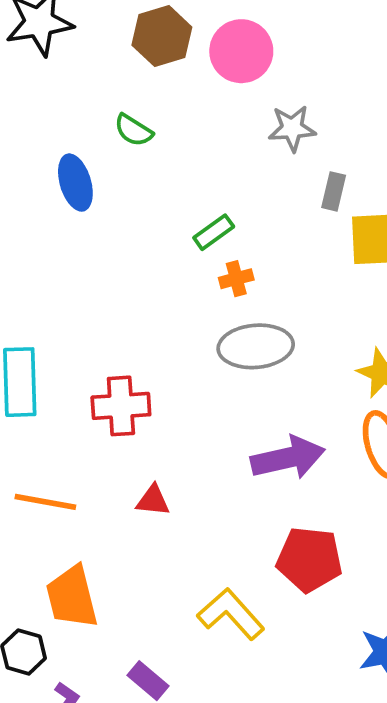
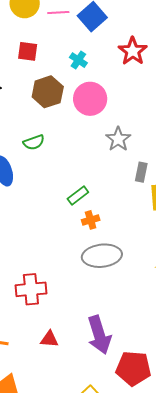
gray star: (292, 128) -> (118, 139), turned -30
green semicircle: (133, 130) -> (34, 142), turned -50
purple arrow: (288, 458) -> (99, 335), moved, turned 87

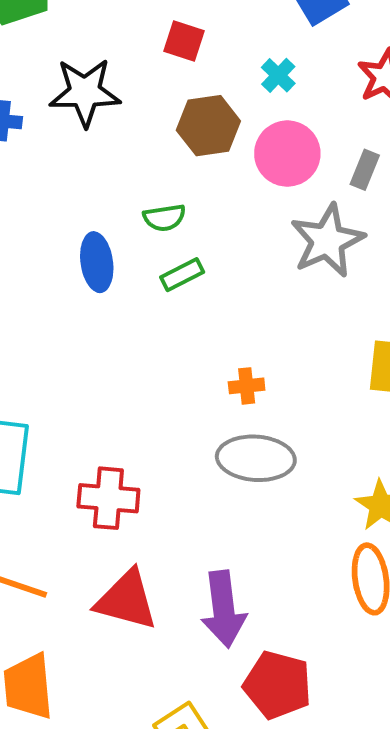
gray star: (118, 139) -> (327, 241), size x1.5
gray rectangle: (141, 172) -> (365, 170), moved
green rectangle: (78, 196) -> (182, 275), moved
red triangle: (49, 339) -> (126, 600), size x1.8

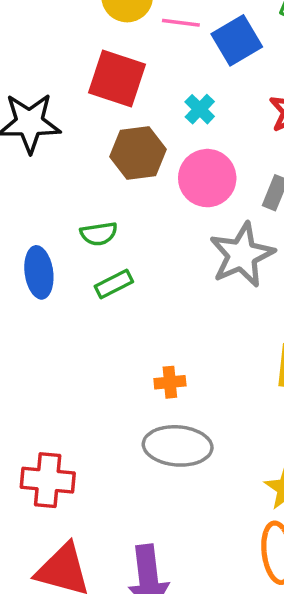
red square: (184, 41) -> (117, 78), size x1.6

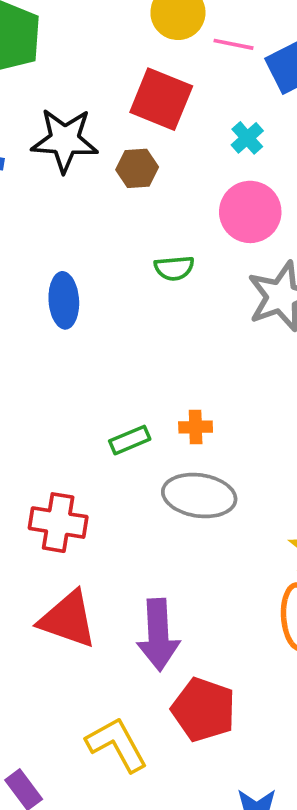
brown hexagon: (138, 153) -> (137, 168), moved, size x0.7
green semicircle: (99, 234) -> (174, 268), moved
green rectangle: (114, 284) -> (130, 440), moved

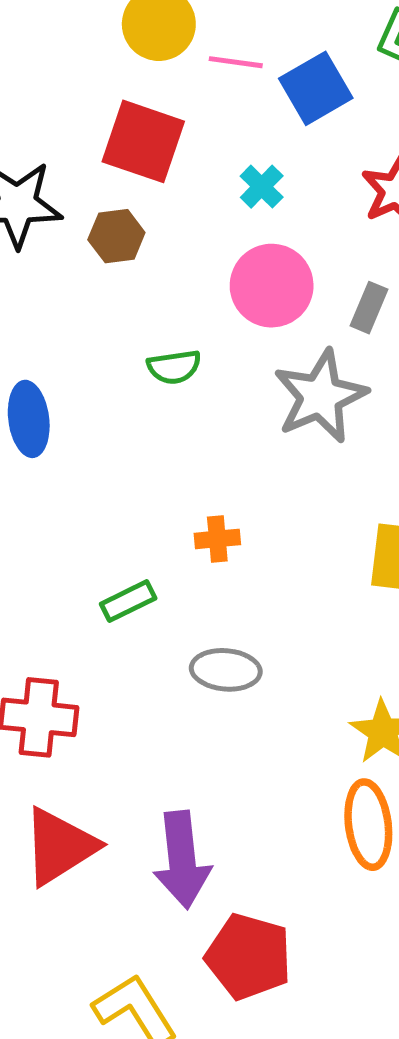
orange cross: (196, 427) -> (217, 539), moved
gray ellipse: (199, 496) -> (226, 670), size x0.7
red triangle: (68, 619) -> (60, 846), turned -48

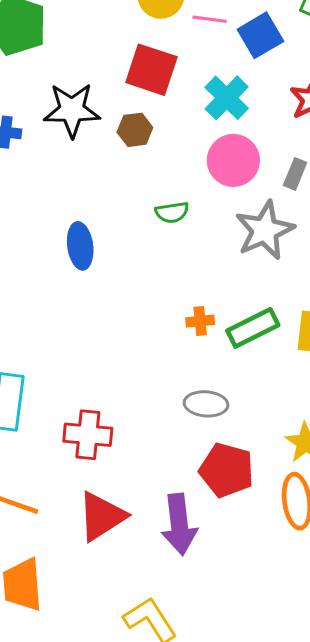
cyan cross: (262, 187) -> (227, 98), size x1.6
green rectangle: (128, 601) -> (253, 328), moved, size x1.5
red pentagon: (249, 957) -> (227, 470), moved

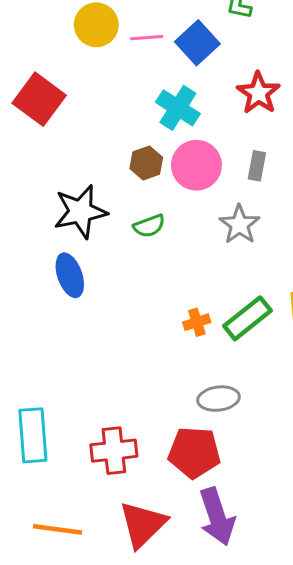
red square: (151, 70) -> (39, 99), moved, turned 30
black star: (72, 110) -> (80, 212), moved
brown hexagon: (135, 130) -> (146, 163), moved
gray star: (265, 230) -> (240, 225), size x0.7
red pentagon: (227, 470) -> (194, 452), moved

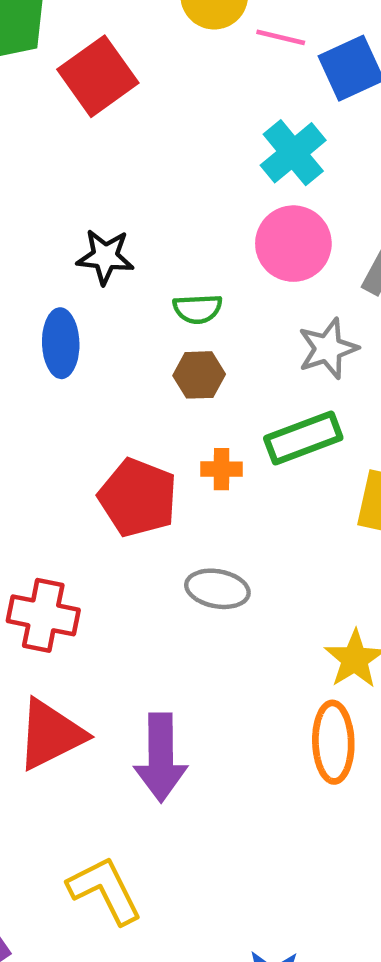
brown hexagon: (146, 163) -> (199, 375), moved
black star: (80, 212) -> (105, 257), size x0.7
green rectangle: (247, 318) -> (303, 438), moved
red pentagon: (194, 452) -> (138, 498), moved

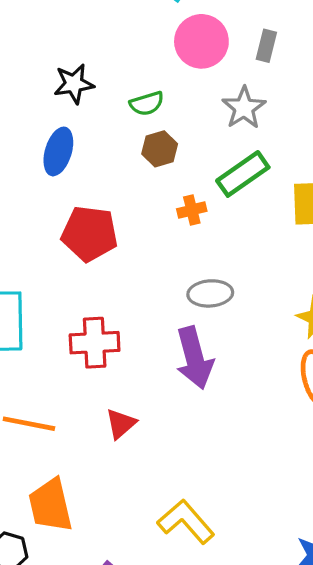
blue ellipse: (61, 343) -> (58, 151), turned 33
red pentagon: (138, 498) -> (90, 234), moved
red triangle: (51, 734) -> (121, 424), size x0.6
purple arrow: (161, 758) -> (194, 358), moved

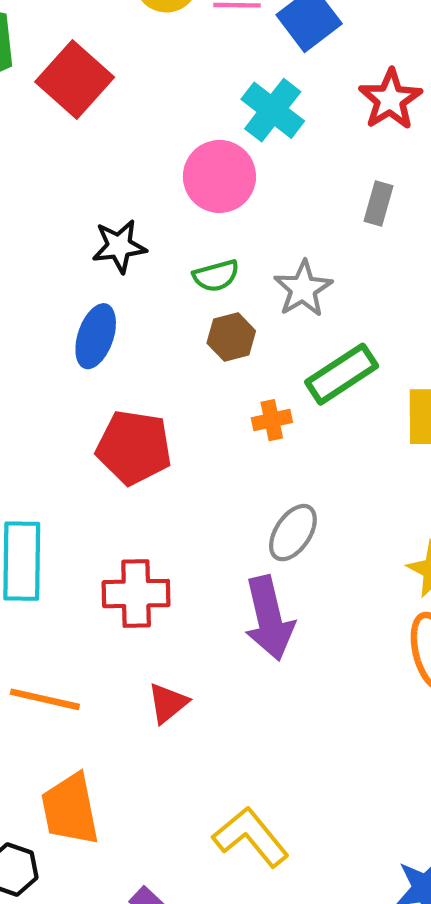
pink circle: (201, 41) -> (219, 176), moved
gray star: (244, 108) -> (303, 289), moved
gray ellipse: (210, 293) -> (293, 533), turned -54

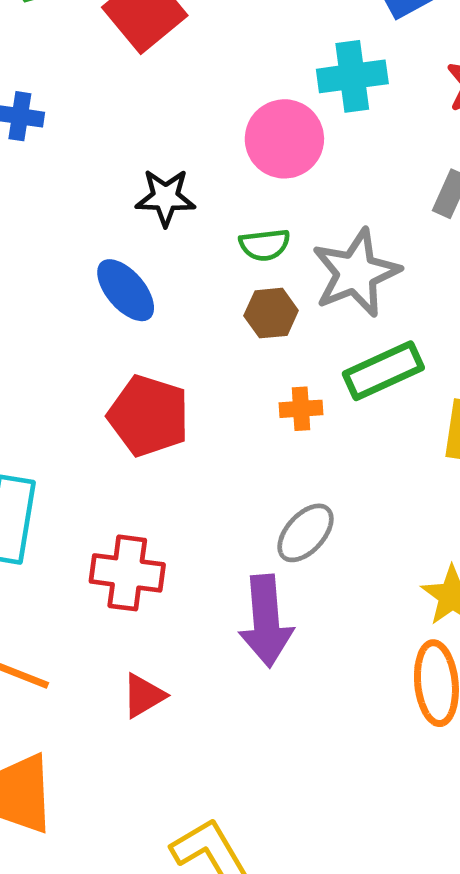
cyan cross: (273, 110) -> (352, 76), turned 36
gray star: (303, 289) -> (356, 273), size x1.4
blue ellipse: (96, 336) -> (126, 290), turned -68

